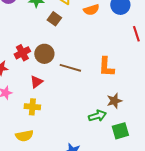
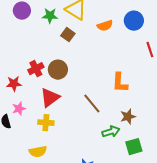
brown line: (70, 68) -> (92, 104), moved, turned 35
red triangle: (36, 82) -> (50, 98), size x1.5

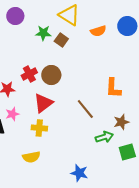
green star: (50, 16) -> (43, 33), moved

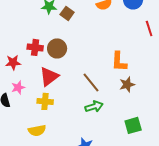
red cross: (29, 74) -> (35, 47), turned 35
brown star: (121, 122) -> (127, 84), moved
green arrow: (104, 137) -> (94, 106), moved

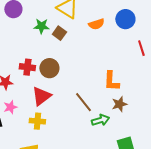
green arrow: (94, 106) -> (100, 120), moved

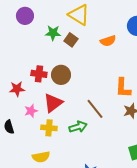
orange semicircle: (96, 24) -> (108, 41), moved
pink star: (10, 107) -> (31, 111), moved
green arrow: (100, 120) -> (78, 127), moved

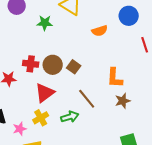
brown square: (71, 40) -> (74, 67), moved
pink star: (31, 111) -> (20, 129), moved
yellow cross: (49, 128) -> (41, 118), turned -35

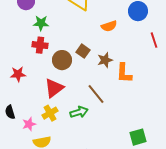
green star: (45, 23) -> (41, 23), moved
red cross: (31, 64) -> (40, 45), moved
brown square: (74, 67) -> (83, 51), moved
brown star: (123, 101) -> (105, 60), moved

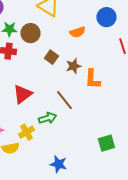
brown circle: (62, 60) -> (30, 33), moved
yellow cross: (50, 113) -> (26, 132), moved

